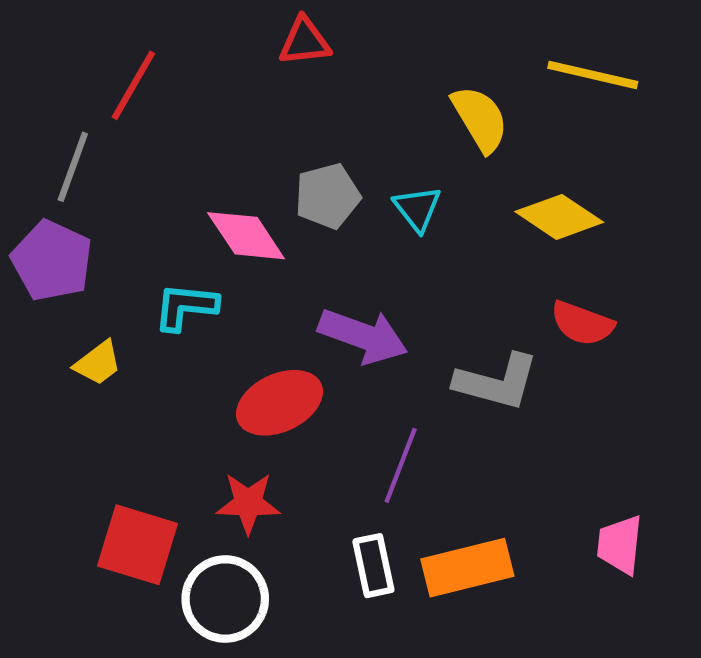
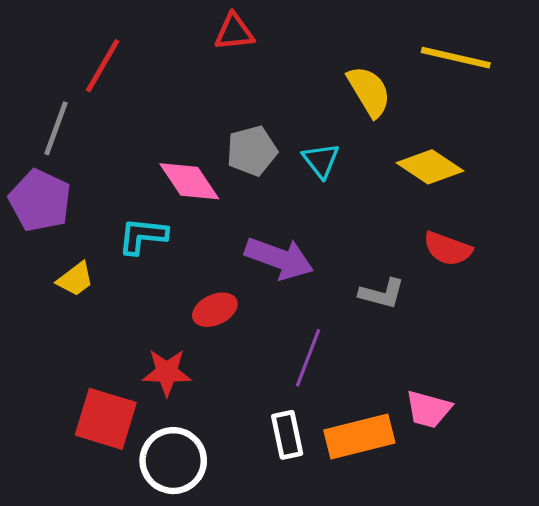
gray L-shape: (497, 382) -> (382, 294), size x0.7
red ellipse: (280, 403) -> (215, 310), size x0.7
red star: (248, 503) -> (167, 372), moved
pink trapezoid: (620, 545) -> (428, 409), moved, turned -81

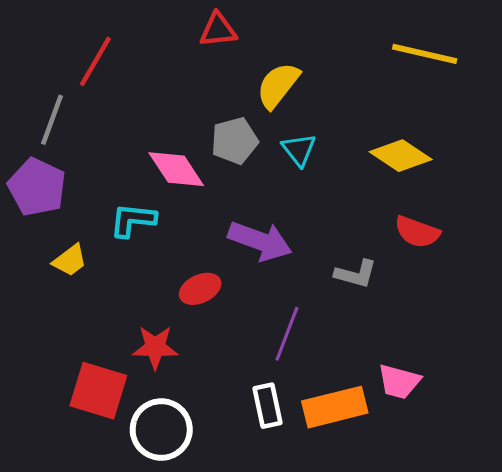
yellow semicircle: (369, 91) -> (278, 85), moved, turned -111

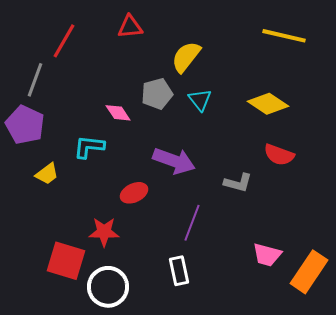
red triangle: (218, 30) -> (130, 27), moved
pink diamond: (176, 169) -> (118, 113), size x0.7
orange rectangle: (335, 407) -> (309, 272), moved, turned -42

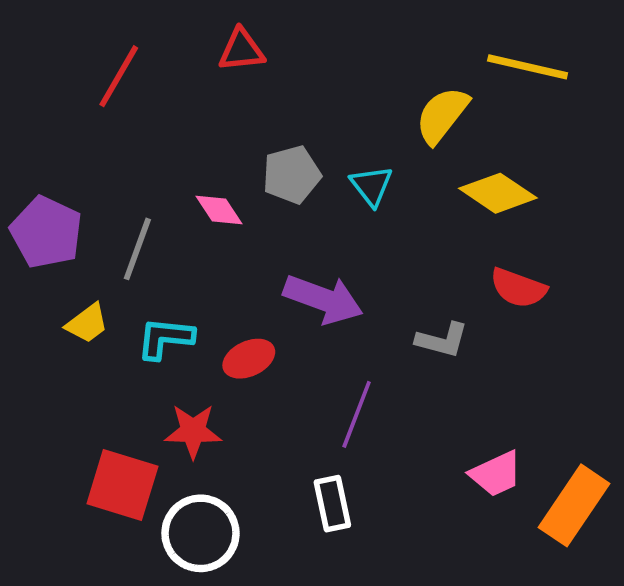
yellow semicircle: (186, 57) -> (442, 115), moved
gray line: (35, 80) -> (137, 249), moved
cyan L-shape: (89, 147) -> (165, 338), moved
pink trapezoid: (267, 255) -> (496, 474), turned -40

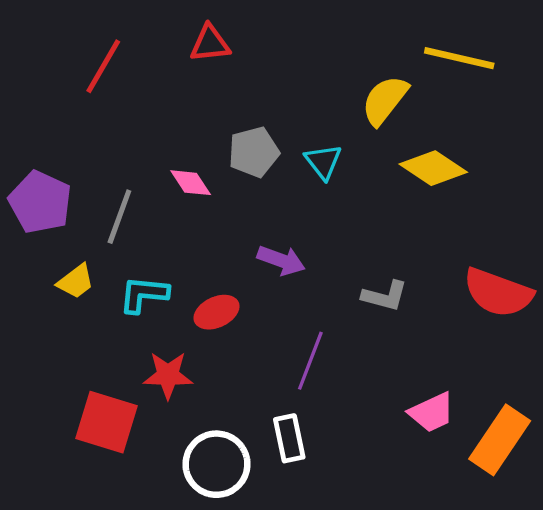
red semicircle: (518, 288) -> (498, 293), moved, size x1.4
purple arrow: (323, 299) -> (281, 260), size x0.7
white circle: (200, 533) -> (216, 464), moved

